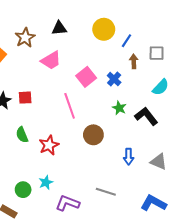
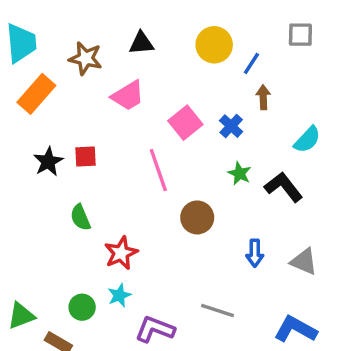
brown star: (25, 38) -> (85, 58), turned -30
gray square: (157, 53) -> (300, 35), moved
red star: (49, 145) -> (121, 253), moved

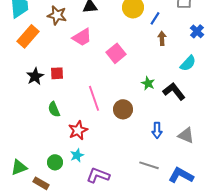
blue cross: (231, 126) -> (197, 31), moved
pink line: (158, 170) -> (94, 98), moved
gray line: (218, 311) -> (149, 165), moved

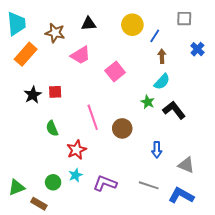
cyan semicircle: (188, 63) -> (162, 82), moved
gray triangle: (186, 135) -> (186, 165), moved
purple L-shape: (98, 175) -> (105, 183), moved

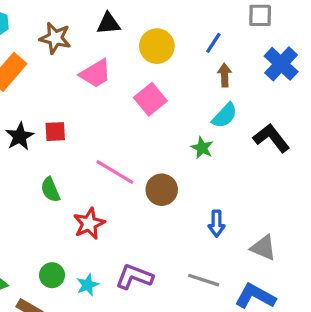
yellow circle: (132, 25) -> (157, 46), moved
blue cross: (197, 49) -> (281, 64), size x1.5
black L-shape: (174, 110) -> (271, 138), moved
pink line: (93, 117) -> (115, 172), turned -40
cyan star: (75, 175) -> (87, 285), moved

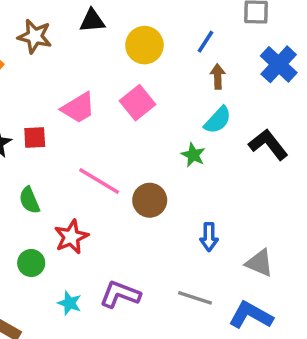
pink trapezoid: (96, 74) -> (78, 108), moved
green circle: (52, 275) -> (31, 263), moved
cyan star: (87, 285) -> (70, 303), turned -30

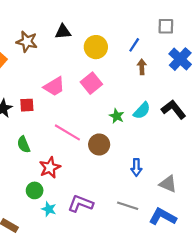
cyan semicircle: (218, 120) -> (142, 111), moved
green star: (193, 155) -> (117, 116), moved
green circle: (31, 263) -> (35, 190), moved

